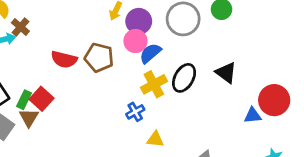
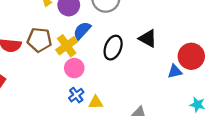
pink circle: (135, 41) -> (74, 68), moved
yellow cross: (154, 84) -> (67, 46), moved
blue cross: (135, 112) -> (76, 95), moved

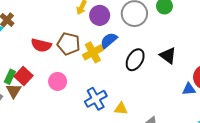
pink circle: (74, 68) -> (58, 81), moved
blue cross: (76, 95) -> (96, 99), size x1.5
yellow triangle: (96, 102) -> (121, 109), moved

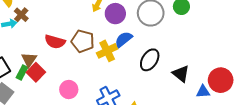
black triangle: (168, 56) -> (181, 74), moved
pink circle: (58, 81) -> (69, 89), moved
brown triangle: (14, 91) -> (29, 60), moved

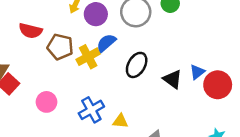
red semicircle: (55, 42) -> (31, 31), moved
blue triangle: (203, 92) -> (197, 72), moved, turned -32

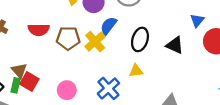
blue triangle: (197, 72) -> (197, 20), moved
yellow triangle: (120, 121) -> (136, 71), moved

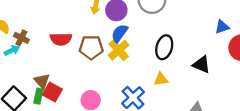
blue triangle: (197, 20) -> (222, 27), turned 32
blue semicircle: (109, 26) -> (120, 33), moved
black triangle: (175, 45) -> (201, 65), moved

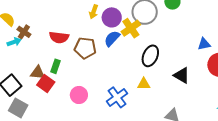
yellow cross: (119, 50) -> (131, 28), moved
brown triangle: (42, 81) -> (38, 73), turned -49
green rectangle: (38, 96) -> (55, 66), moved

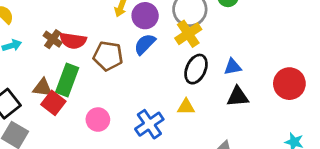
yellow cross: (131, 28) -> (188, 34), moved
brown cross: (24, 32) -> (53, 39), moved
blue triangle: (204, 44) -> (233, 67), moved
green rectangle: (55, 66) -> (67, 80), size x1.6
black triangle: (182, 75) -> (238, 97), turned -36

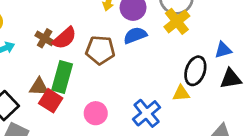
red semicircle: (73, 41) -> (65, 38), turned -45
blue semicircle: (145, 44) -> (135, 35), turned 30
black ellipse: (196, 69) -> (195, 71), moved

